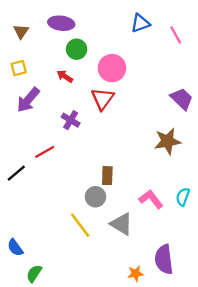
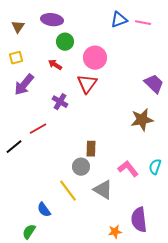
pink line: (176, 35) -> (143, 23), moved, turned -49
blue semicircle: (15, 248) -> (44, 210), moved

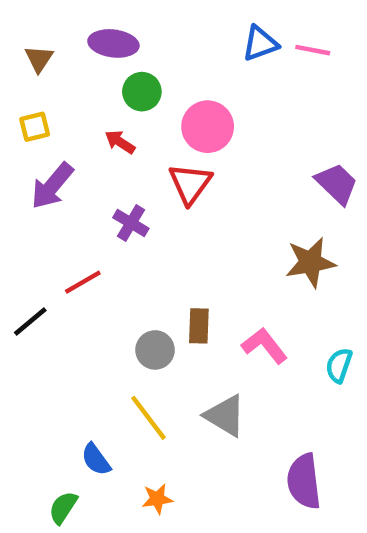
gray circle: (81, 167) -> (155, 350), moved
pink L-shape: (128, 169) -> (265, 346), moved
orange star: (115, 232) -> (157, 499), moved

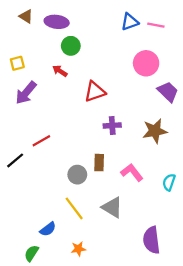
brown triangle: (39, 59) -> (26, 16), moved, turned -32
pink circle: (208, 127) -> (146, 63), moved
red triangle: (190, 184) -> (95, 92), turned 35
purple cross: (131, 223) -> (112, 125), moved, turned -35
blue semicircle: (96, 459) -> (48, 229), turned -91

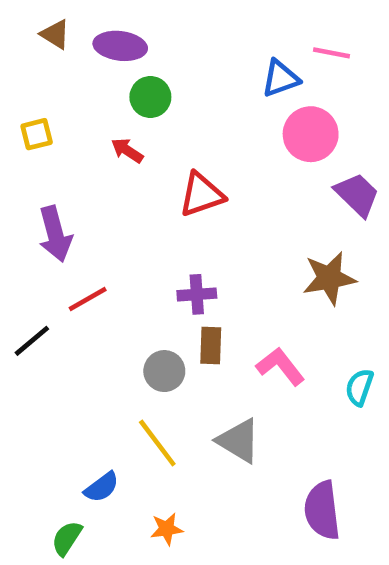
blue triangle: (130, 22) -> (280, 78), moved
purple arrow: (26, 93) -> (55, 234), moved, turned -55
purple cross: (112, 125) -> (197, 294), moved

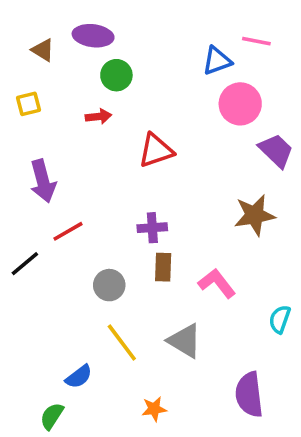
brown triangle: (55, 34) -> (43, 50), moved
red arrow: (127, 150) -> (98, 116), turned 140
gray circle: (164, 371) -> (109, 285), moved
cyan semicircle: (359, 387) -> (280, 319), moved
orange star: (167, 529) -> (154, 409), moved

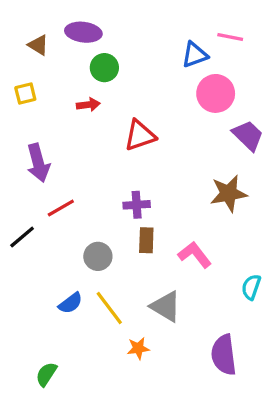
blue semicircle: (79, 377) -> (70, 303), moved
orange star: (154, 409) -> (138, 348), moved

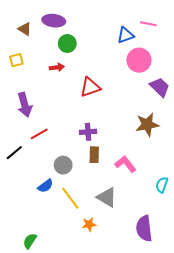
blue semicircle: (70, 303) -> (45, 186), moved

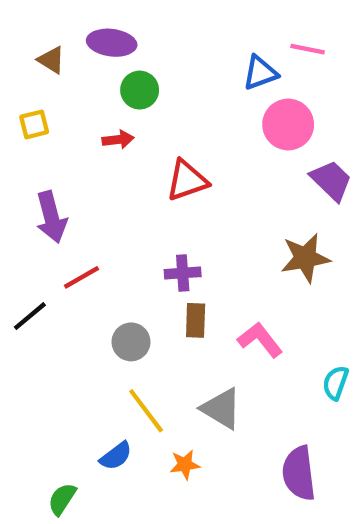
blue semicircle: (45, 186) -> (116, 456), moved

